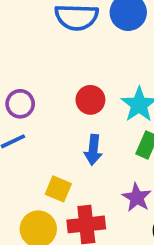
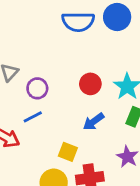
blue arrow: (93, 150) -> (94, 122), turned 50

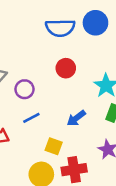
red circle: (90, 84) -> (66, 68), moved
blue line: (33, 117) -> (31, 118), moved

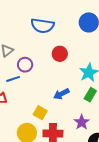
blue semicircle: (60, 28) -> (42, 26), moved
blue line: (31, 118) -> (13, 79), moved

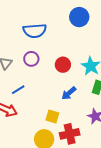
red circle: (60, 54) -> (63, 65), moved
purple circle: (25, 65) -> (31, 59), moved

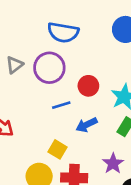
purple circle: (31, 59) -> (49, 68), size x1.5
blue line: (18, 90) -> (61, 105), moved

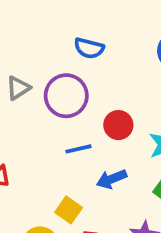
blue semicircle: (63, 32) -> (89, 48), size x0.7

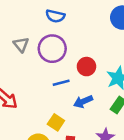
blue semicircle: (89, 48) -> (55, 16), moved
gray triangle: (18, 88) -> (21, 45), turned -35

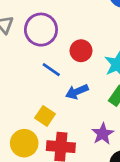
blue line: (61, 83) -> (51, 70), turned 49

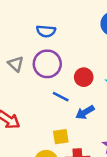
yellow square: (45, 116) -> (61, 137), turned -35

